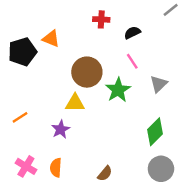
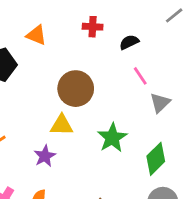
orange triangle: (51, 39) -> (36, 35), moved
pink line: (132, 61) -> (140, 76), moved
green star: (118, 90) -> (112, 138), moved

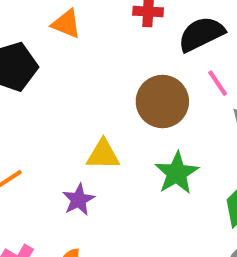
black semicircle: (129, 42) -> (201, 34), size x1.6
brown circle: (76, 89) -> (162, 102), moved

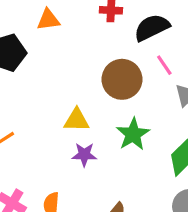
orange triangle: (66, 24) -> (48, 20), turned -30
purple star: (79, 200) -> (84, 155), moved, turned 30

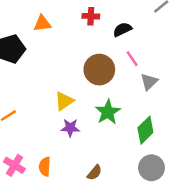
black semicircle: (152, 28) -> (122, 30), size x0.7
yellow triangle: (76, 120) -> (64, 101), turned -35

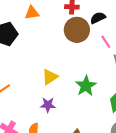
brown circle: (99, 70) -> (77, 30), moved
purple star: (70, 128) -> (48, 105), moved

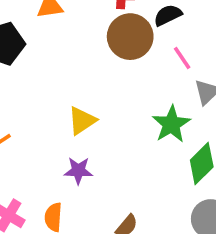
green star: (86, 86) -> (171, 124), moved

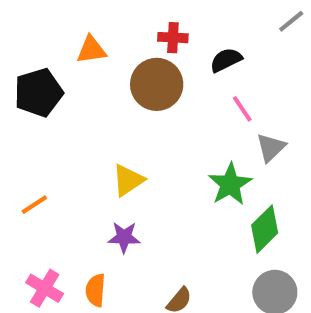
brown circle: (130, 37) -> (157, 84), moved

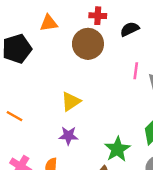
pink line: (242, 109) -> (136, 71), moved, turned 42
green star: (230, 184) -> (117, 149), moved
orange line: (34, 205) -> (14, 116), turned 63

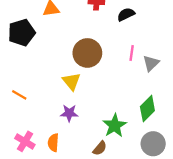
brown circle: (88, 44) -> (87, 53), moved
yellow triangle: (71, 101) -> (71, 81), turned -36

